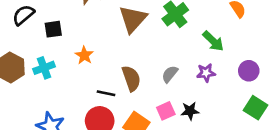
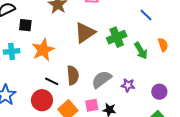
green arrow: (213, 41) -> (141, 51), moved
orange star: (84, 55) -> (43, 50), size x1.6
gray semicircle: (170, 74) -> (102, 79), size x1.5

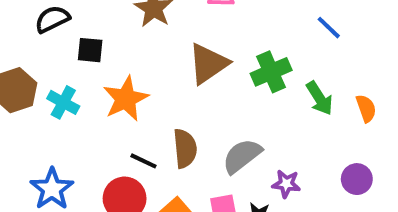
orange semicircle: (163, 45) -> (366, 108), moved
cyan cross: (12, 51) -> (63, 102), turned 35
purple star: (128, 85) -> (286, 184), moved

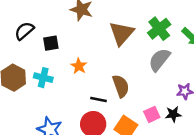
orange star: (126, 99) -> (79, 66), size x0.6
gray semicircle: (242, 156) -> (159, 60), moved

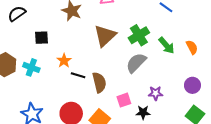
black semicircle: (24, 31) -> (17, 14), moved
black line: (99, 100) -> (78, 75), moved
pink square: (152, 114) -> (124, 100), moved

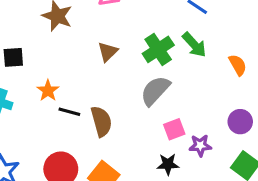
brown triangle: (105, 36) -> (108, 52), size x0.6
green arrow: (167, 45) -> (194, 45), moved
purple star: (156, 93) -> (200, 145), moved
pink square: (124, 100) -> (174, 129), moved

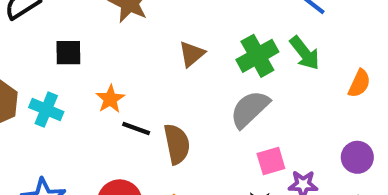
orange semicircle: (238, 65) -> (359, 83), turned 50

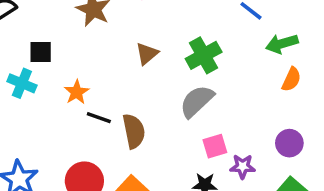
green arrow: (305, 53) -> (282, 44), moved, turned 112
cyan cross: (46, 110) -> (22, 83), moved

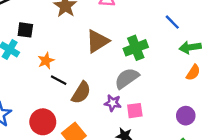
brown triangle: (147, 54) -> (97, 41), size x1.5
brown semicircle: (134, 131) -> (81, 93), turned 35
purple star: (243, 166) -> (113, 103), moved

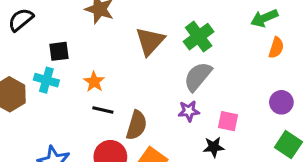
black line: (59, 80) -> (103, 110), moved
brown semicircle: (81, 93) -> (136, 125), moved
pink square: (135, 111) -> (228, 121), moved, turned 35

